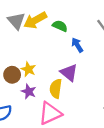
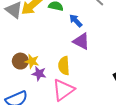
yellow star: (28, 69) -> (32, 61), moved
purple triangle: (69, 73) -> (81, 41), moved

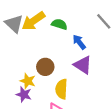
brown circle: (20, 61) -> (45, 67), moved
purple star: (39, 74) -> (24, 94), moved

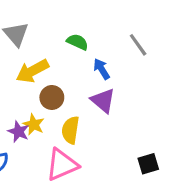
yellow arrow: (33, 21) -> (32, 71), moved
yellow star: (28, 81) -> (34, 124), moved

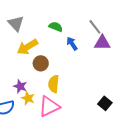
purple triangle: (103, 101) -> (102, 43), moved, turned -36
yellow star: (34, 124) -> (28, 98), moved
black square: (148, 164) -> (105, 103), turned -32

